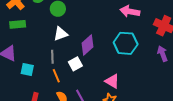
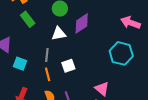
green rectangle: (18, 24) -> (28, 19), moved, turned 49
purple diamond: (88, 45) -> (82, 23), moved

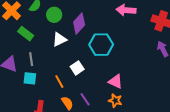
cyan hexagon: (121, 53) -> (101, 45), moved
gray line: (47, 55) -> (31, 59), moved

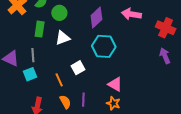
purple diamond: (79, 24) -> (96, 17), moved
green rectangle: (26, 34) -> (40, 29), moved, turned 56
cyan square: (30, 78) -> (30, 74), turned -32
purple line: (85, 99) -> (83, 100), turned 32

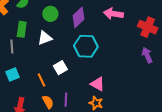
green circle: (59, 13) -> (50, 14), moved
gray line: (33, 55) -> (12, 47), moved

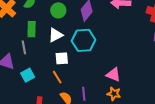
cyan hexagon: (86, 46) -> (84, 40), moved
white square: (60, 68) -> (62, 58), moved, turned 32

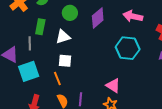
cyan hexagon: (84, 40) -> (128, 48), moved
cyan square: (28, 75) -> (29, 71), size x1.5

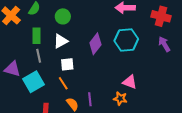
purple diamond: (98, 18) -> (95, 44), moved
gray line: (30, 43) -> (39, 56), moved
pink triangle: (113, 86) -> (130, 82), moved

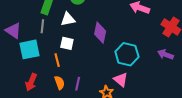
cyan hexagon: (126, 40) -> (127, 54), moved
purple diamond: (95, 44) -> (100, 33), turned -45
purple arrow: (164, 44) -> (165, 54), turned -56

